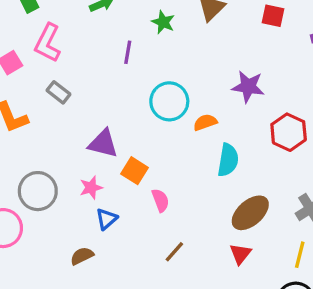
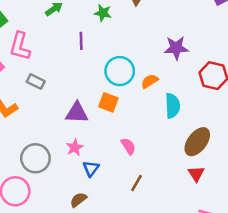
orange square: (135, 171) -> (108, 102), moved
brown line: (174, 252) -> (136, 183), moved

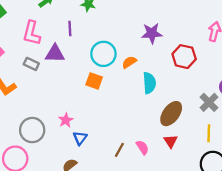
pink L-shape: (20, 46) -> (32, 33), moved
purple triangle: (77, 113) -> (55, 54), moved
pink semicircle: (128, 146) -> (142, 147), moved

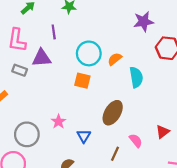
purple star: (152, 33) -> (143, 22), moved
brown ellipse: (171, 114) -> (113, 113), moved
blue triangle: (80, 138) -> (84, 136), moved
red triangle: (171, 141) -> (163, 132), turned 32
brown line: (119, 150) -> (115, 154), moved

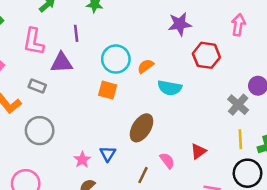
gray rectangle: (20, 70) -> (37, 86), moved
cyan semicircle: (136, 77) -> (170, 88), turned 108
pink star: (59, 122) -> (82, 160), moved
gray circle: (27, 134) -> (40, 131), moved

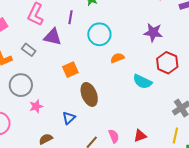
cyan circle: (116, 59) -> (99, 34), moved
cyan semicircle: (170, 88) -> (142, 82), moved
orange square: (108, 90) -> (70, 70), moved, turned 35
brown ellipse: (141, 128) -> (89, 94), moved, turned -70
pink star: (82, 160) -> (36, 106), moved

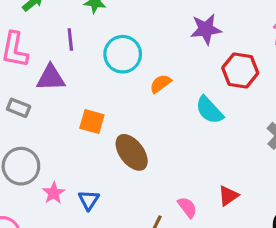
orange square: (70, 70) -> (92, 122), turned -35
cyan semicircle: (142, 82) -> (209, 110), turned 36
blue triangle: (69, 118) -> (89, 200), moved

